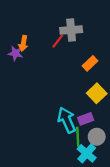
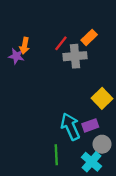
gray cross: (71, 30) -> (75, 56), moved
orange rectangle: (90, 63) -> (89, 37), moved
green line: (78, 137) -> (56, 155), moved

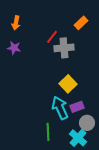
orange rectangle: (89, 37) -> (81, 23), moved
orange arrow: (25, 46) -> (16, 23), moved
yellow square: (102, 98) -> (68, 84), moved

